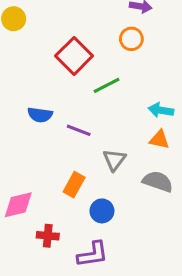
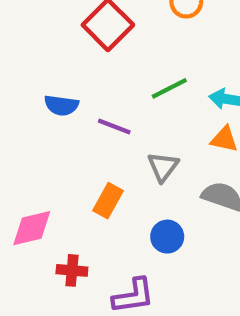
green line: (107, 85) -> (169, 88), moved
blue circle: (102, 211) -> (167, 237), moved

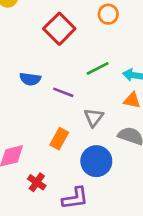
blue circle: (167, 237) -> (96, 161), size x1.5
red cross: (72, 270) -> (37, 182), turned 30

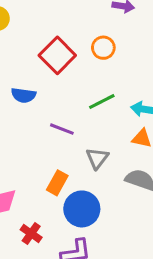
orange circle: (108, 14) -> (103, 48), moved
blue semicircle: (30, 79) -> (23, 95), moved
blue circle: (96, 161) -> (82, 209), moved

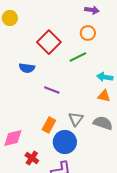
orange circle: (103, 48) -> (88, 33), moved
green line: (102, 101) -> (78, 57), moved
gray triangle: (97, 158) -> (76, 119), moved

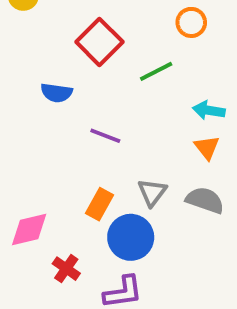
orange circle: (88, 33) -> (191, 22), moved
orange triangle: (104, 96) -> (207, 147), turned 40

